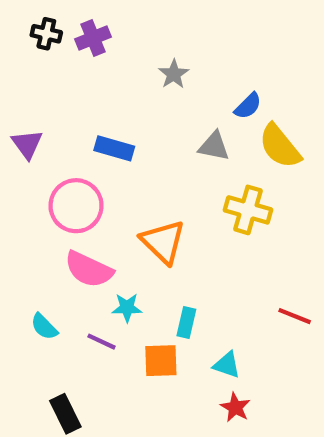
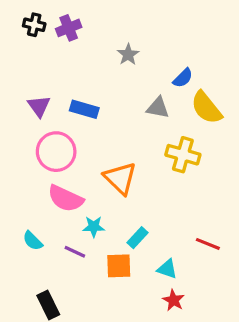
purple triangle: (27, 144) -> (39, 106), moved
red line: (295, 316) -> (208, 244), moved
cyan rectangle: (186, 322) -> (138, 238), turned 30

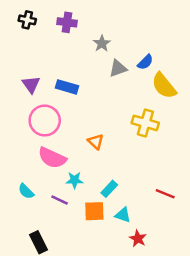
purple cross: (69, 28) -> (67, 22), moved, turned 30
gray triangle: (158, 108) -> (118, 68), moved, turned -30
orange triangle: (120, 178) -> (96, 142), size x0.6
cyan triangle: (167, 269) -> (123, 215), moved

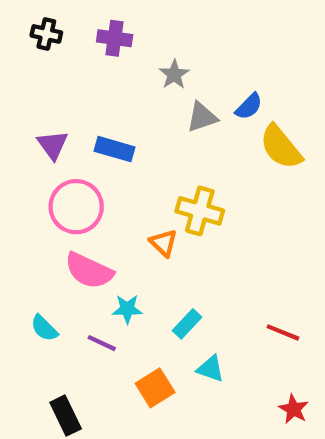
yellow cross: (145, 123) -> (200, 211), moved
orange square: (94, 211) -> (155, 388), moved, turned -30
red star: (138, 239) -> (294, 409), moved

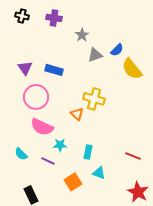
cyan rectangle: (187, 324) -> (88, 152), turned -32
red star: (294, 409) -> (138, 192), size x1.5

